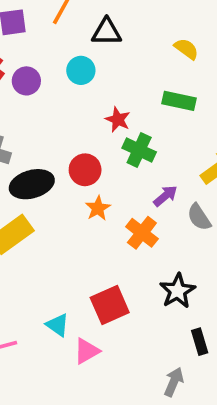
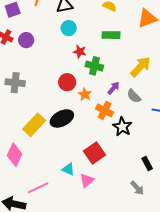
cyan circle: (81, 70) -> (69, 28), moved
black ellipse: (32, 184) -> (62, 118), moved
orange star: (98, 208) -> (85, 94), moved
black star: (178, 291) -> (122, 127), moved
gray arrow: (174, 382) -> (137, 188), turned 126

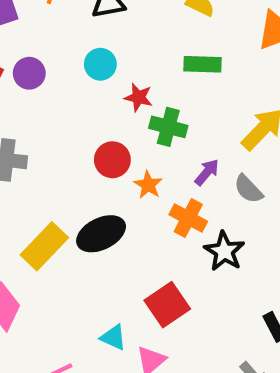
cyan circle: (69, 28) -> (100, 64), moved

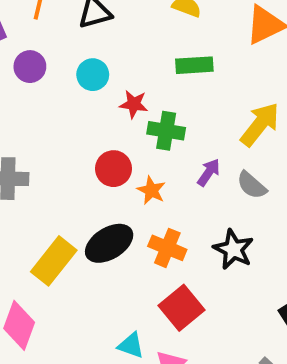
purple circle: (29, 73) -> (30, 67), moved
orange cross: (188, 218) -> (167, 248), moved

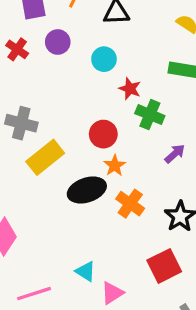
orange star: (151, 190) -> (115, 165), moved
yellow rectangle: (54, 261) -> (45, 157), moved
red square: (181, 308) -> (164, 266), moved

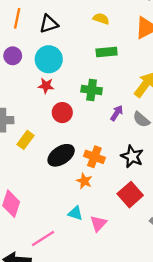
cyan circle: (104, 59) -> (49, 59), size x1.5
red star: (130, 89) -> (46, 86), moved
yellow rectangle: (45, 157) -> (25, 140), size x0.7
orange star: (115, 165) -> (84, 181), moved

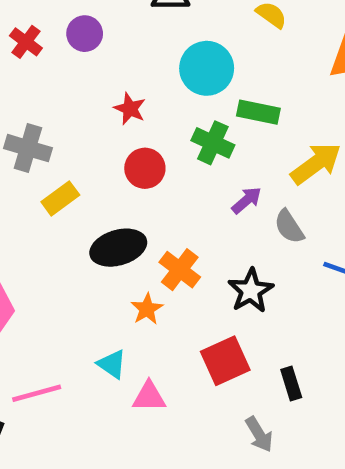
green rectangle: (107, 52) -> (258, 112), moved
cyan circle: (49, 59) -> (207, 68), moved
pink triangle: (98, 224) -> (149, 397), turned 30

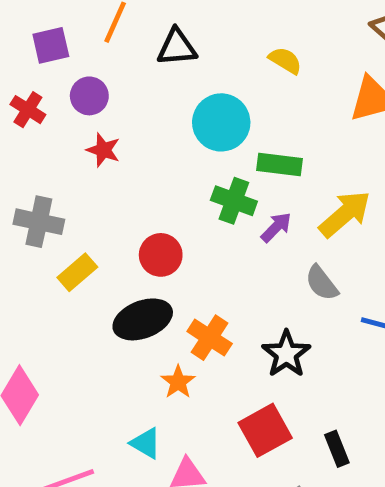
red star: (130, 109) -> (103, 150), moved
red circle: (145, 168) -> (161, 255), moved
purple arrow: (247, 200) -> (276, 227), moved

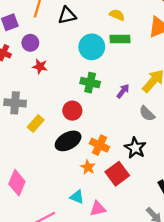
green rectangle: (280, 164) -> (120, 39), moved
green cross: (234, 201) -> (90, 83), moved
red square: (265, 430) -> (117, 174), moved

